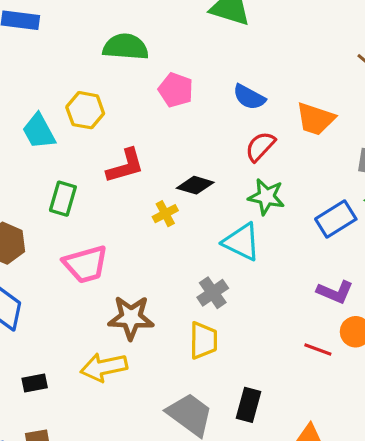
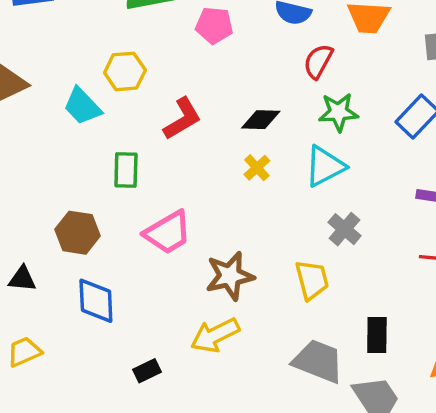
yellow cross: (165, 214) -> (257, 168), moved
cyan triangle: (242, 242) -> (325, 166), turned -39
gray cross: (213, 293) -> (345, 229), moved

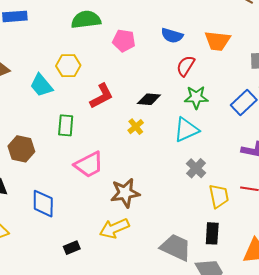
yellow cross: (257, 168) -> (136, 127), moved
brown hexagon: (77, 233) -> (21, 149), moved
yellow trapezoid: (312, 280) -> (219, 196), moved

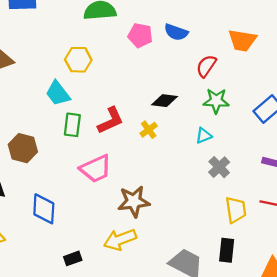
blue semicircle: (172, 36) -> (176, 32), moved
cyan trapezoid: (41, 85) -> (58, 93), moved
red L-shape: (101, 96) -> (111, 121), moved
cyan triangle: (186, 130) -> (204, 136), size x0.6
gray cross: (196, 168) -> (219, 167), moved

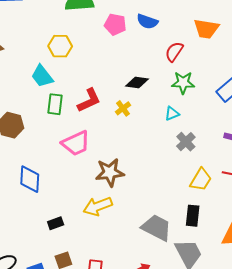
yellow trapezoid: (236, 210) -> (201, 180), turned 40

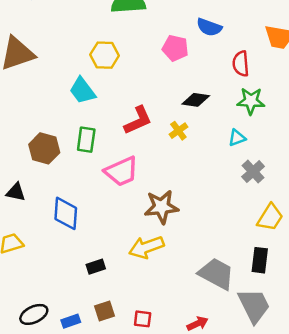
pink pentagon: (115, 24) -> (175, 48), moved
red semicircle: (174, 52) -> (241, 64), turned -40
green rectangle: (55, 104) -> (86, 140), moved

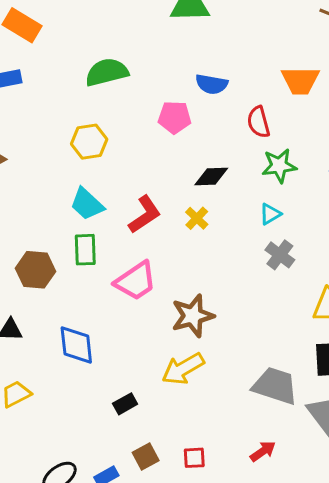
cyan trapezoid: (82, 91) -> (87, 204), moved
gray cross: (253, 172) -> (280, 255), moved

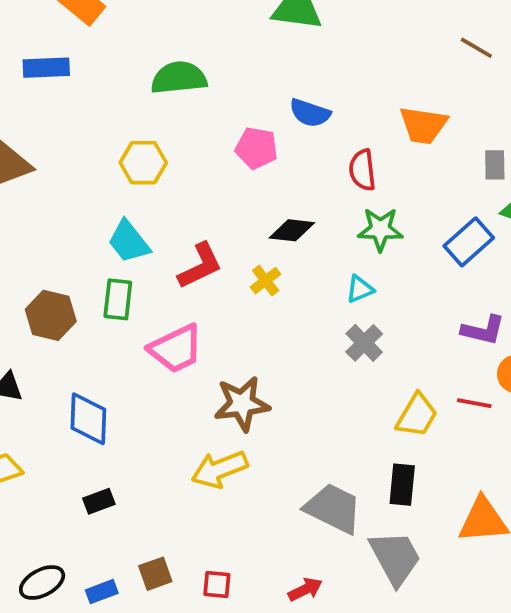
black rectangle: (125, 404) -> (99, 501), moved

